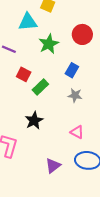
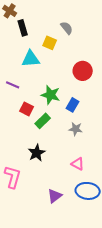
green star: (49, 44) -> (51, 95), moved, turned -30

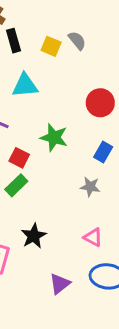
yellow square: (50, 43) -> (51, 46), moved
blue rectangle: (73, 105) -> (103, 152), moved
green rectangle: (43, 121) -> (16, 185), moved
black star: (37, 153) -> (34, 236), moved

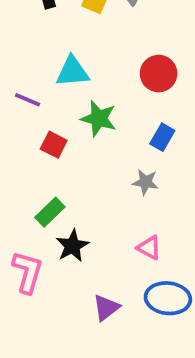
cyan triangle: (25, 85) -> (72, 72), moved
green rectangle: (16, 185) -> (50, 212), moved

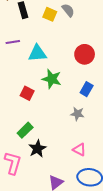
purple line: (27, 100) -> (13, 42), moved, turned -32

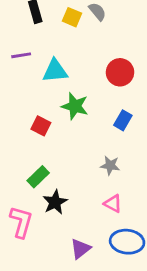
gray star: (77, 114) -> (110, 165), moved

